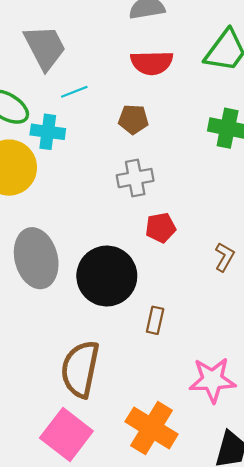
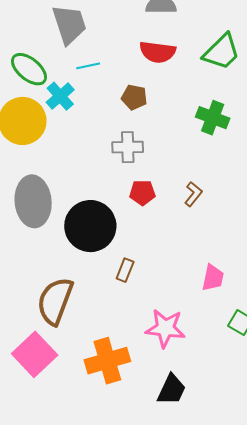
cyan cross: (48, 132) -> (60, 96), turned 32
brown L-shape: (224, 257) -> (193, 194), moved
orange cross: (152, 428) -> (107, 361), turned 33

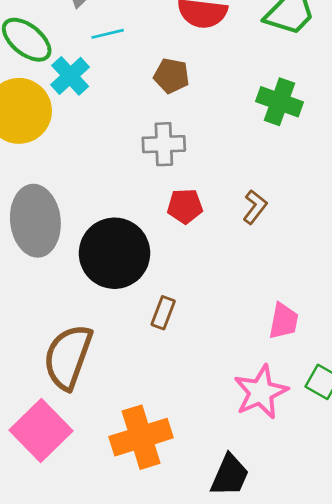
pink star: (165, 328) -> (261, 392), moved, turned -30

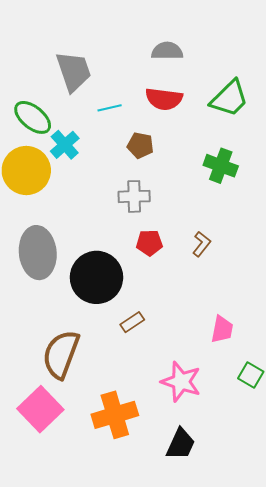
cyan line: (108, 34) -> (110, 108), moved
brown rectangle: (163, 313) -> (132, 322), turned 35
pink star: (261, 392) -> (181, 382), moved, turned -30

